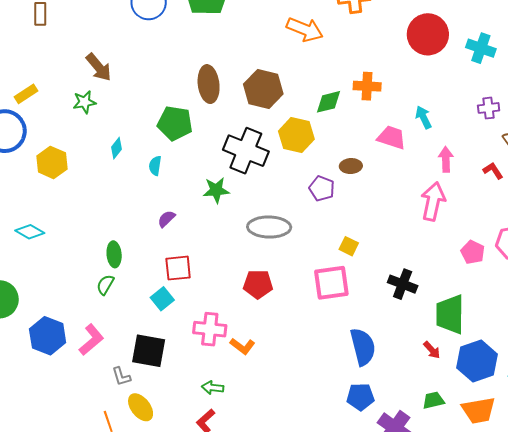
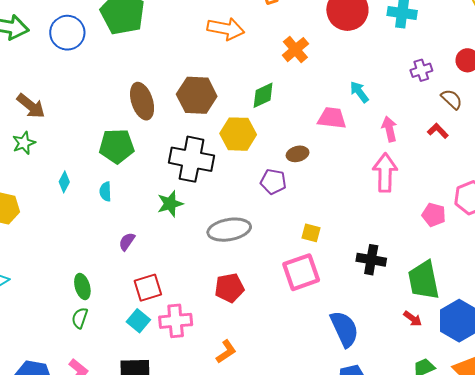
orange cross: (367, 86) -> (295, 50), moved, turned -32
pink cross: (210, 329) -> (176, 321), moved
orange L-shape: (242, 346) -> (226, 352), turned -60

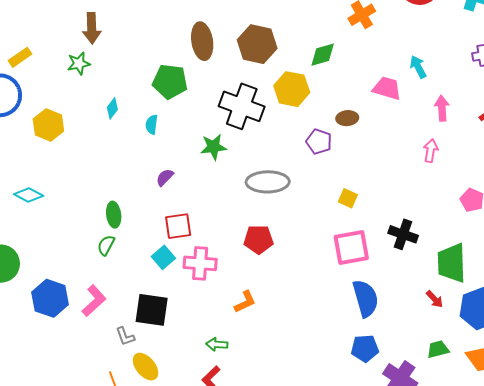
brown arrow: (31, 106) -> (92, 28), turned 40
pink arrow: (385, 173) -> (431, 151), size x0.6
pink square: (301, 272) -> (351, 248), moved

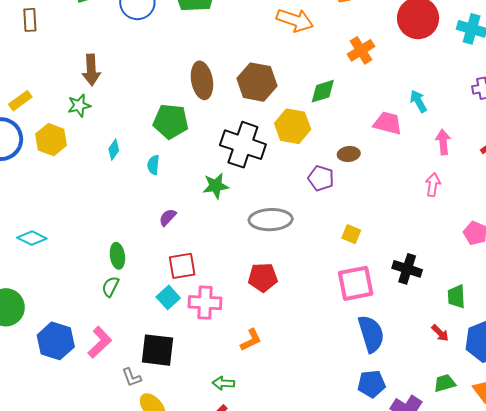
yellow hexagon: (48, 125) -> (51, 140), moved
green trapezoid: (452, 263) -> (456, 296), size x0.6

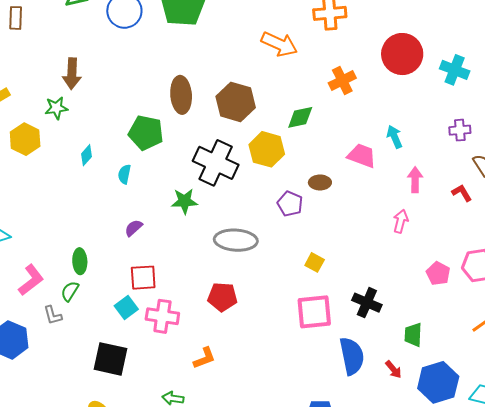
blue semicircle: (371, 334) -> (352, 356), moved
pink L-shape: (100, 342) -> (31, 280), moved
gray L-shape: (132, 377) -> (53, 315), moved

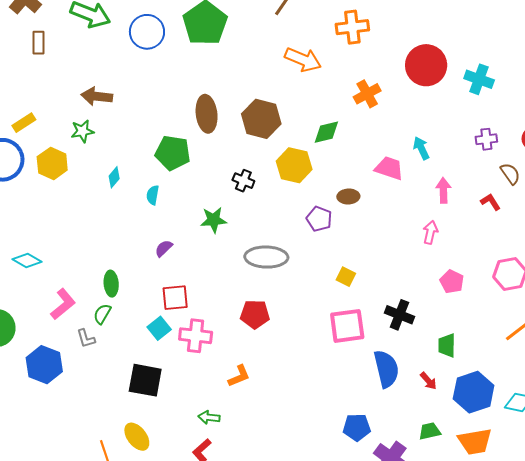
brown arrow: (72, 74) -> (97, 96), turned 96
black cross: (216, 163) -> (243, 181), size x0.5
pink pentagon: (438, 273) -> (452, 282), moved

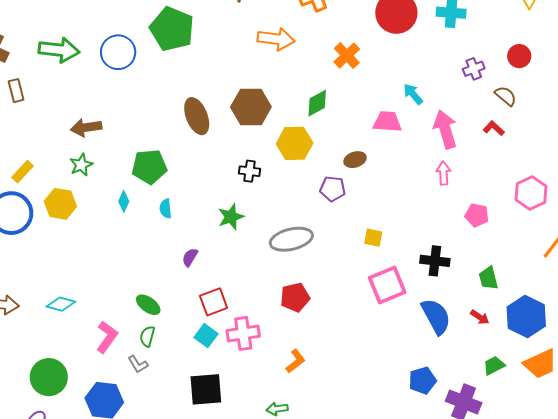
green pentagon: (173, 153) -> (149, 167), moved
pink arrow: (443, 190) -> (445, 129), size x1.5
green ellipse: (111, 284) -> (148, 305), turned -35

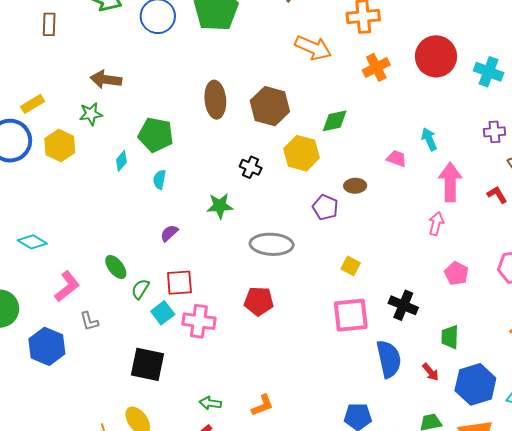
orange cross: (347, 56) -> (376, 67), moved
pink trapezoid: (387, 122) -> (397, 158), size x0.7
green semicircle: (147, 336) -> (140, 289), moved
orange L-shape: (296, 361) -> (262, 405), moved

